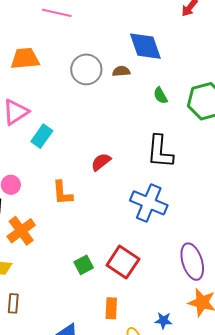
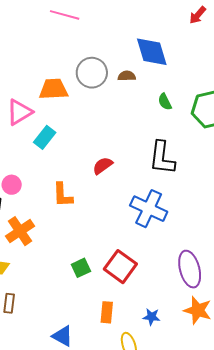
orange trapezoid: (25, 59) -> (54, 89), moved
blue star: (163, 320) -> (152, 317), moved

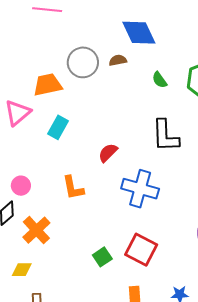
cyan rectangle: (45, 137) -> (58, 127), moved
blue cross: (149, 209) -> (140, 189), moved

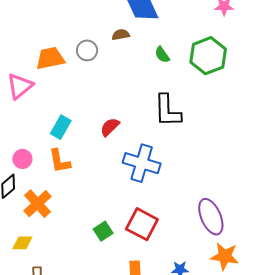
gray circle: (83, 62) -> (87, 50), moved, size x0.7
cyan rectangle: (58, 127) -> (61, 127), moved
orange L-shape: (73, 188) -> (60, 161), moved

